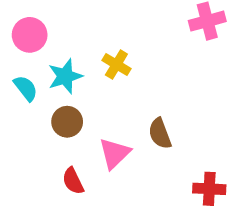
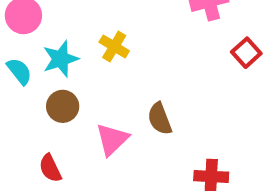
red semicircle: (73, 181) -> (50, 168), moved

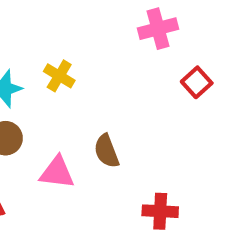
pink triangle: (112, 139) -> (57, 173), turned 51

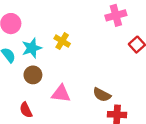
brown semicircle: (106, 151) -> (102, 95), moved, turned -42

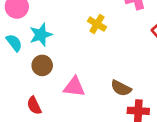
yellow cross: (62, 41) -> (97, 24), moved

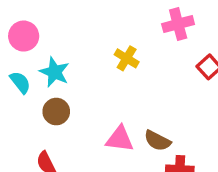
cyan star: (41, 35) -> (55, 72), turned -30
pink triangle: (74, 87) -> (120, 139), moved

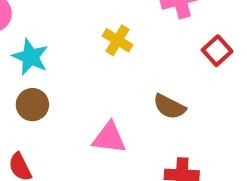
brown semicircle: (157, 141) -> (169, 107), moved

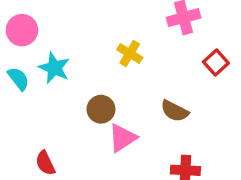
brown circle: (32, 105) -> (101, 109), moved
pink triangle: (109, 138) -> (123, 138), turned -40

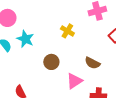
pink triangle: (123, 138) -> (74, 81), moved

